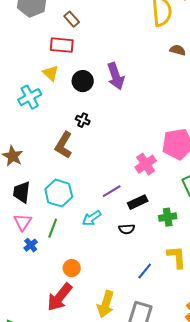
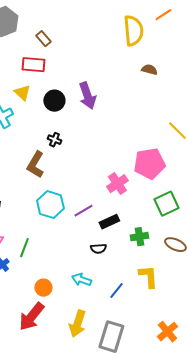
cyan hexagon: (59, 193) -> (50, 205), moved
cyan arrow: (92, 218) -> (81, 280), moved, turned 54

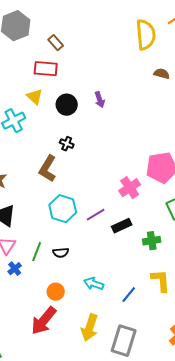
purple arrow: (87, 96) -> (100, 100), size x0.6
black semicircle: (98, 249) -> (61, 253), moved

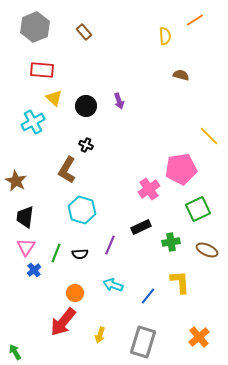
yellow semicircle: (146, 35) -> (165, 36), size x0.6
brown rectangle: (56, 43) -> (84, 32), moved
red rectangle: (46, 69) -> (42, 70), moved
purple line: (96, 215) -> (110, 245), moved, turned -36
yellow arrow: (90, 328) -> (100, 335), moved, size x0.6

